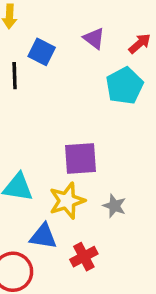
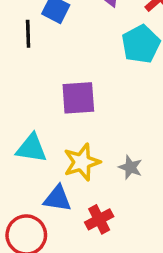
purple square: (81, 158) -> (78, 98), moved

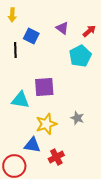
cyan triangle: (31, 148) -> (20, 100), moved
gray star: (130, 167) -> (77, 118), moved

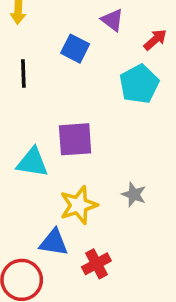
purple triangle: (62, 28) -> (112, 20), moved
blue square: (31, 36) -> (75, 49), moved

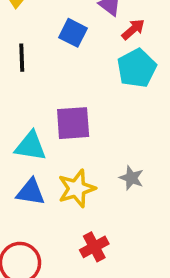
red arrow: (155, 40) -> (133, 29), moved
blue triangle: (54, 243) -> (31, 192), moved

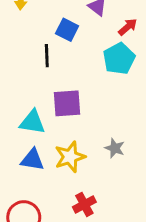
red arrow: (133, 29) -> (128, 27), moved
black line: (22, 58) -> (47, 56), moved

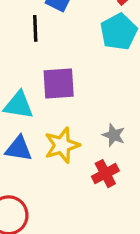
red cross: (84, 204) -> (105, 174), moved

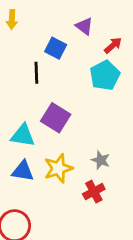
purple square: (59, 83) -> (56, 118), turned 36

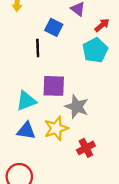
purple square: (56, 118) -> (54, 86), turned -30
cyan triangle: (23, 136) -> (26, 101), turned -30
gray star: (101, 160) -> (77, 107), moved, size x1.5

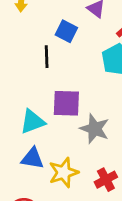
yellow star: (56, 128) -> (64, 172), moved

